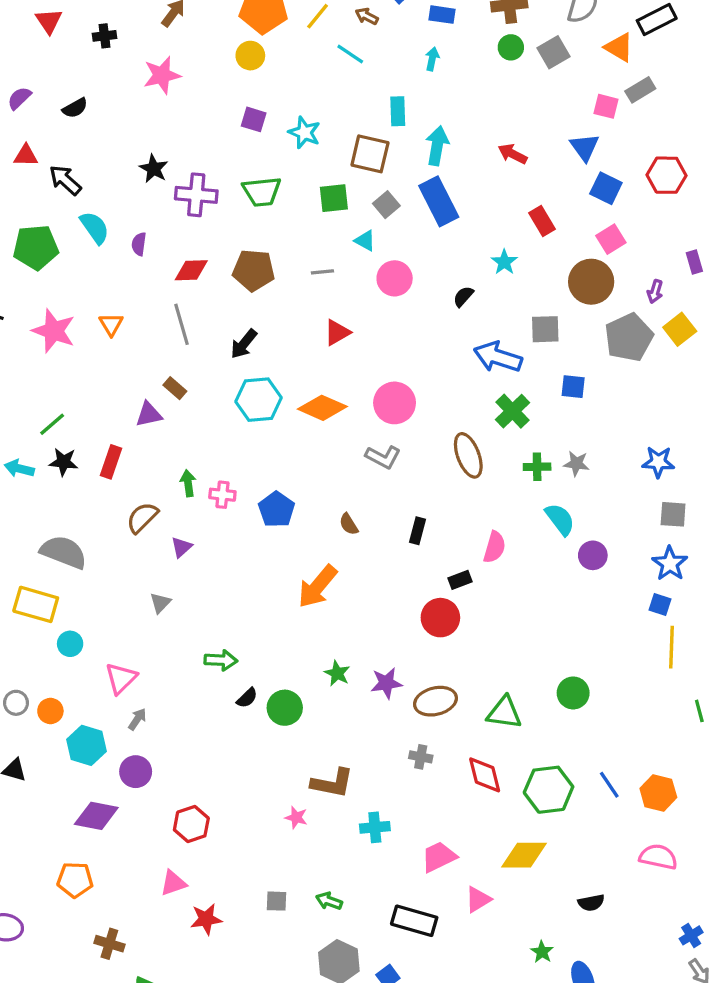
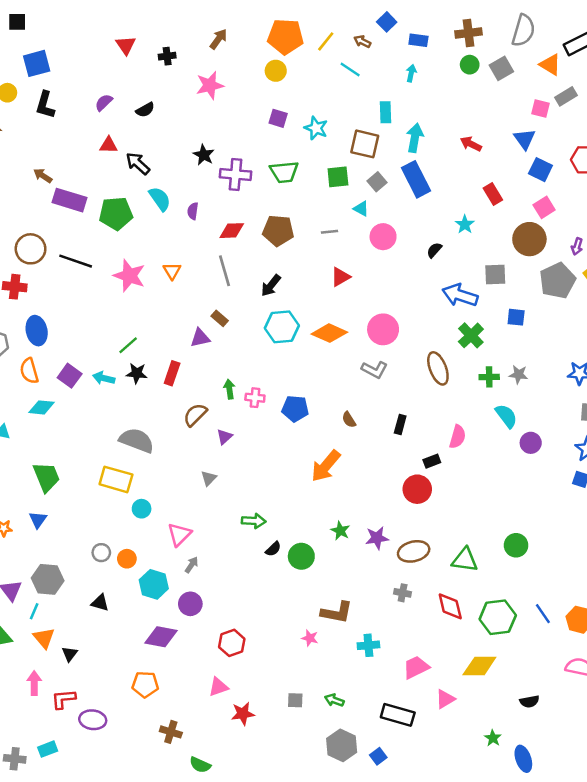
blue pentagon: (277, 509) -> (295, 409), turned -30

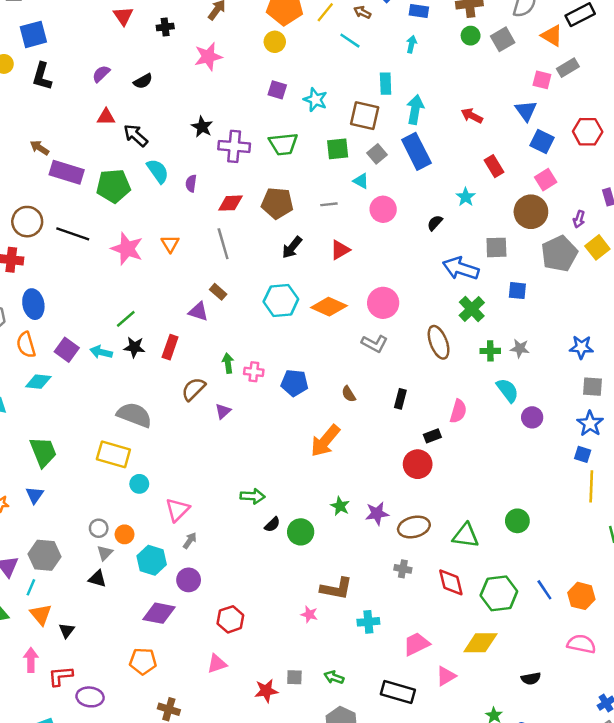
black arrow: (271, 285) -> (292, 247), moved
purple triangle: (200, 338) -> (198, 311), turned 30
gray triangle: (209, 478) -> (105, 553), moved
red star: (243, 714) -> (266, 691), moved

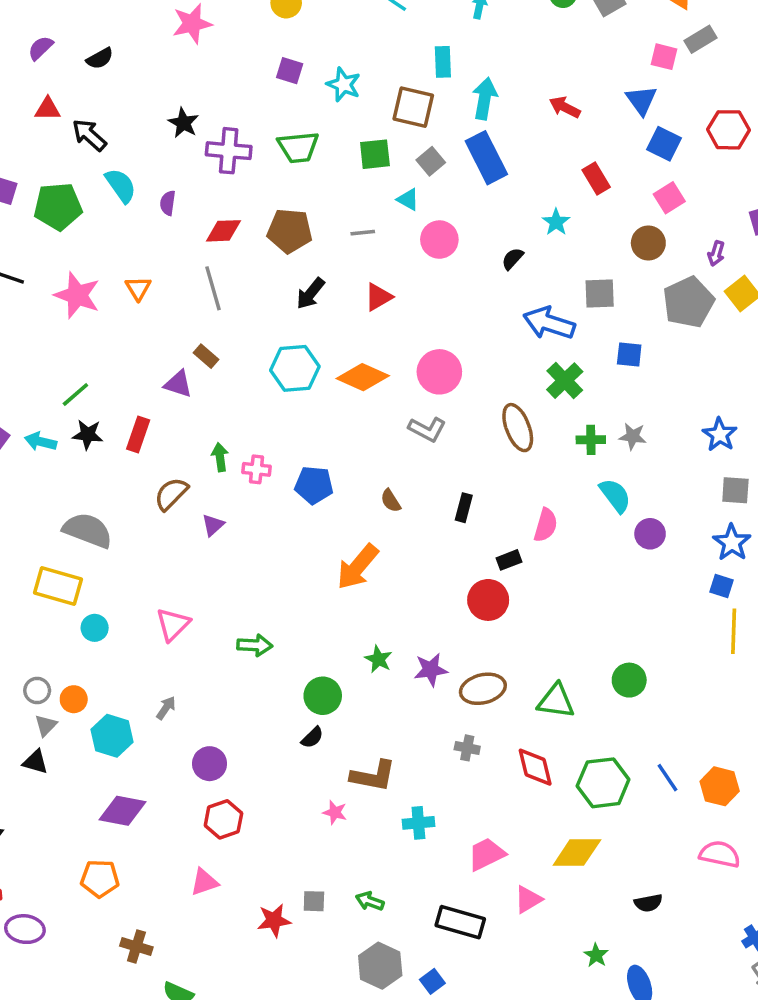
brown circle: (531, 212) -> (648, 243), size x0.7
blue star: (581, 347) -> (720, 435), turned 30
pink triangle: (177, 510) -> (173, 624), moved
black semicircle: (272, 525) -> (312, 738), moved
purple circle: (189, 580) -> (210, 764), moved

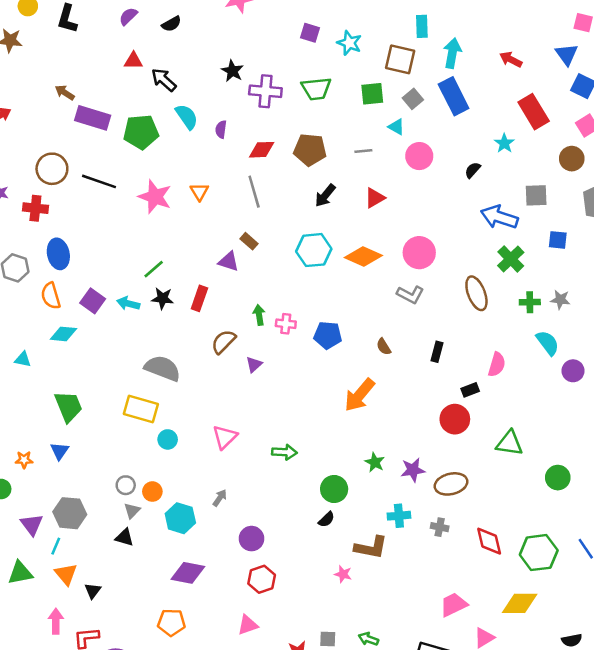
red rectangle: (596, 179) -> (534, 112), size x1.5
green triangle: (556, 701) -> (509, 443), moved
cyan cross: (418, 823) -> (399, 516), moved

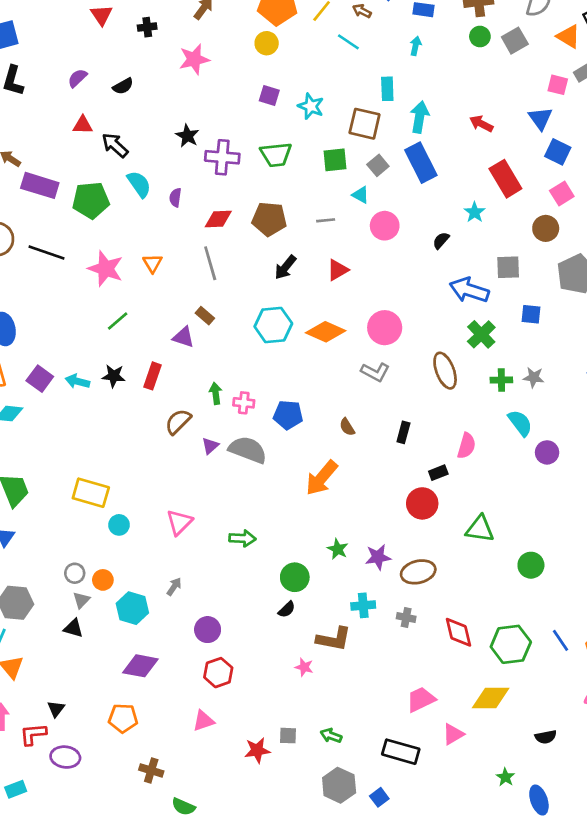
green line: (154, 269) -> (118, 321), moved
gray semicircle: (163, 368) -> (248, 450), moved
black triangle: (93, 591) -> (56, 709), moved

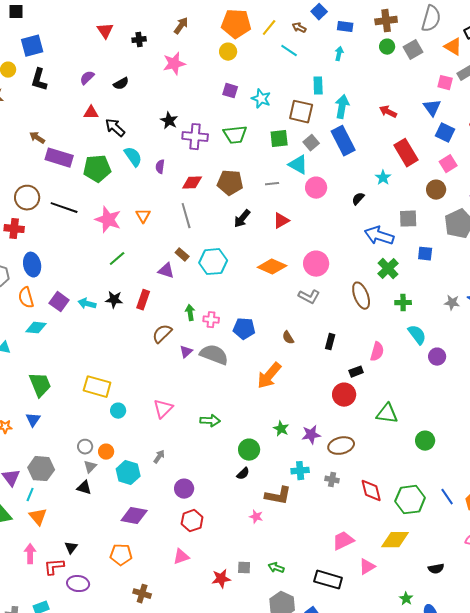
cyan triangle: (361, 195) -> (298, 165), size x1.5
cyan hexagon: (273, 325) -> (213, 262), moved
gray star: (534, 377) -> (452, 303), moved

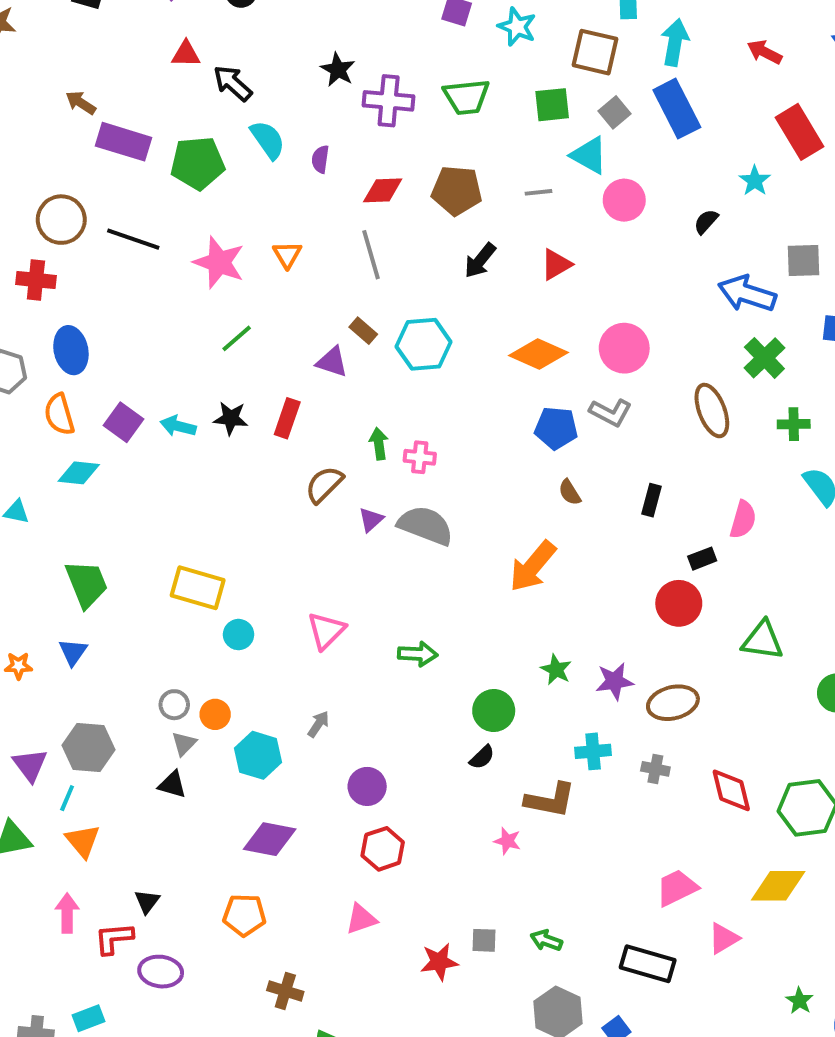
blue pentagon: (244, 329) -> (556, 428), moved

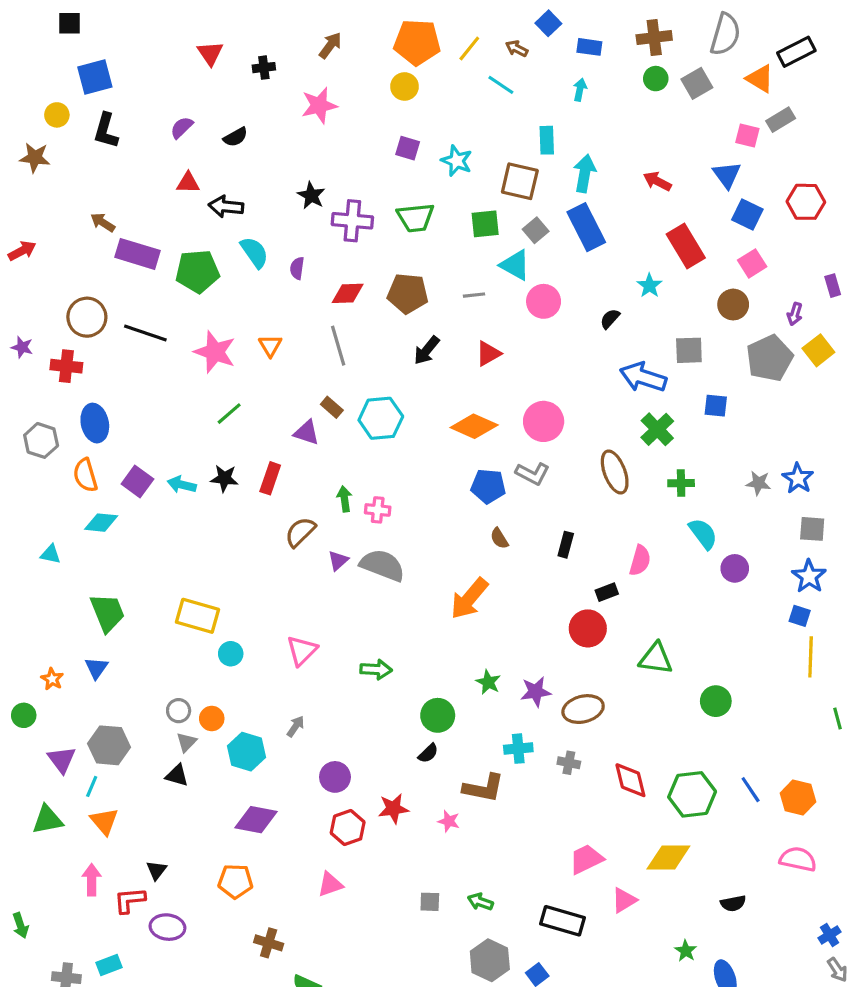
black arrow: (233, 83) -> (226, 207), turned -36
orange star: (18, 666) -> (52, 679), turned 30
red star: (439, 962) -> (393, 809), moved

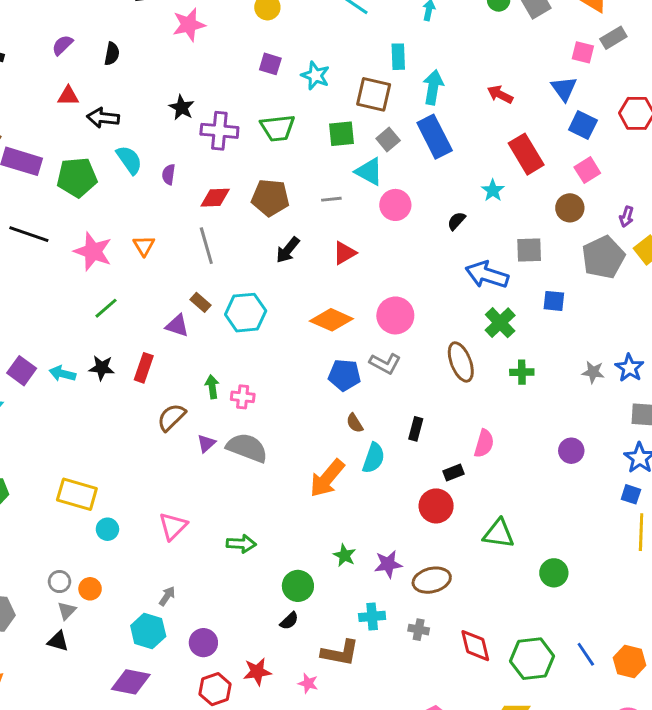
black semicircle: (235, 137) -> (112, 54), turned -50
cyan semicircle: (703, 534) -> (374, 458), moved, turned 56
cyan hexagon: (246, 752) -> (148, 631), moved

